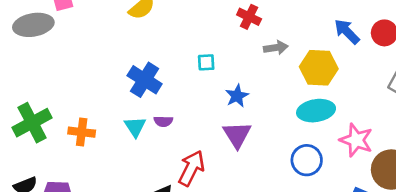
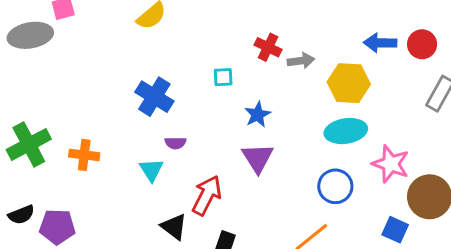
red cross: (249, 17) -> (268, 47), moved
blue arrow: (347, 32) -> (380, 43), turned -44
cyan triangle: (135, 127) -> (151, 170), moved

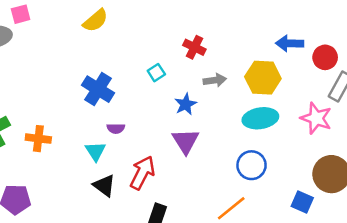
red circle: (422, 44) -> (325, 57), moved
gray arrow: (301, 61) -> (215, 80), moved
cyan square: (223, 77) -> (156, 73), turned -30
pink star: (391, 164) -> (316, 118), moved
black triangle: (174, 227) -> (104, 185), moved

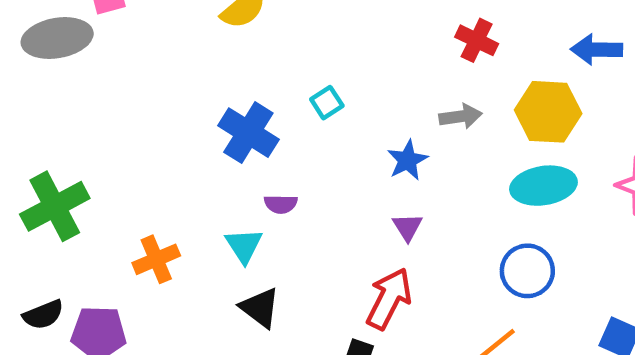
red cross: (194, 47) -> (477, 40), moved
cyan square: (156, 73) -> (327, 103), moved
orange cross: (38, 139) -> (156, 259), moved, turned -30
purple triangle: (186, 141) -> (407, 227), size x0.6
red arrow: (142, 173) -> (389, 299), moved

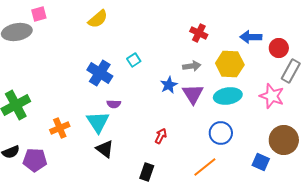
purple triangle: (407, 227) -> (193, 94), moved, size x1.6
cyan triangle: (244, 246) -> (98, 122), size x1.4
red arrow: (389, 299) -> (161, 136), moved, size x0.6

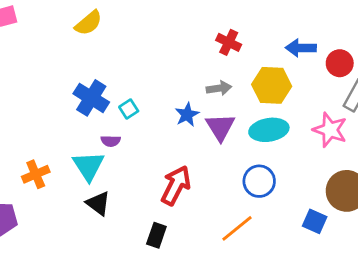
cyan square: (134, 60) -> (129, 109), moved
red arrow: (161, 136) -> (176, 185), size x1.8

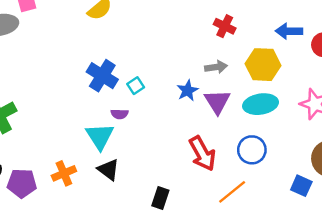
orange cross: (36, 174) -> (64, 173), moved
red arrow: (176, 185) -> (202, 154), moved, turned 124

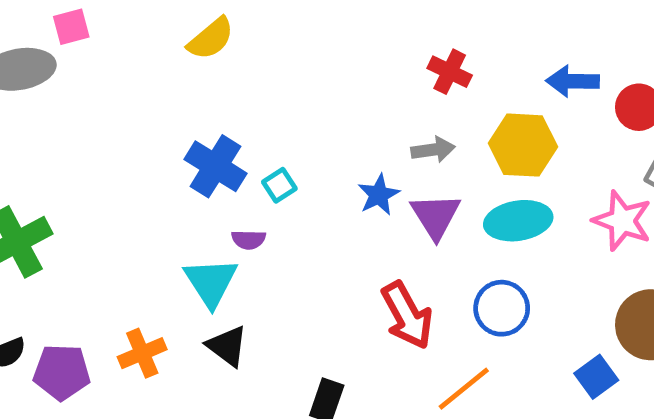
blue square: (301, 186) -> (596, 377), turned 30

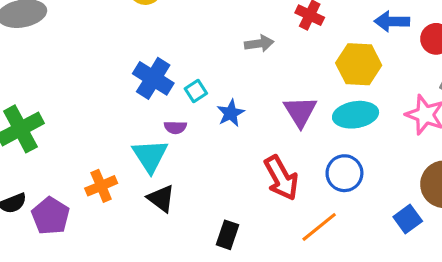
gray arrow: (433, 150) -> (259, 44), moved
blue star: (379, 195) -> (231, 113), moved
orange cross: (142, 353) -> (101, 186), moved
purple pentagon: (62, 372) -> (50, 216), turned 30

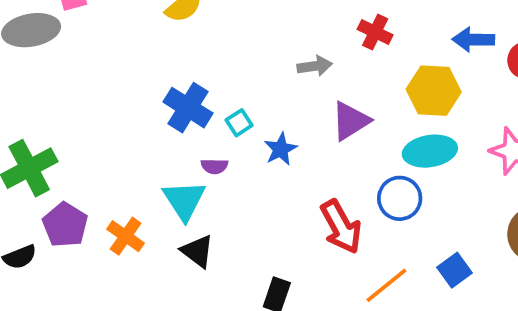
purple triangle: (300, 112) -> (351, 121), moved, turned 30
blue circle: (344, 173) -> (400, 198), moved
orange cross: (101, 186) -> (126, 236), turned -32
purple pentagon: (50, 216) -> (65, 225), moved
blue square: (408, 219) -> (454, 270), moved

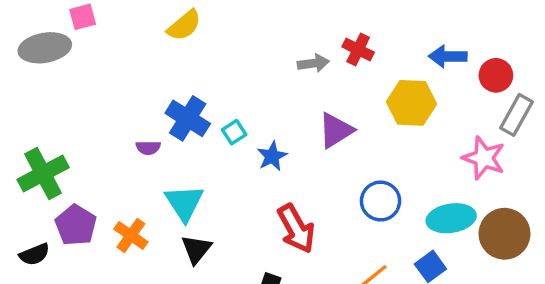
gray arrow: (315, 66) -> (313, 63), moved
cyan ellipse: (430, 151) -> (451, 218), moved
purple semicircle: (214, 166) -> (148, 148), moved
red arrow: (341, 227) -> (296, 229), moved
black triangle: (197, 251) -> (196, 249), turned 32

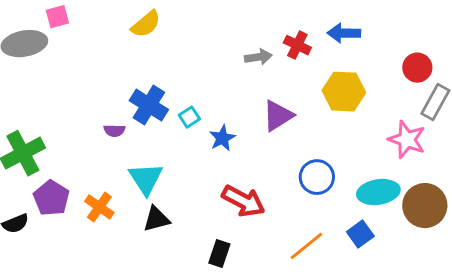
blue arrow: (448, 56) -> (344, 33), moved
red arrow: (296, 229) -> (243, 201), turned -33
black triangle: (196, 249) -> (156, 219), turned 36

